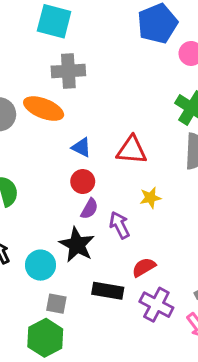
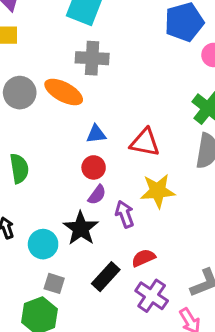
blue triangle: (81, 147) -> (96, 134), turned -40
yellow star: (150, 198) -> (158, 191), size x1.6
black rectangle: (108, 291) -> (106, 277), turned -64

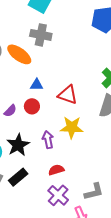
purple semicircle: (97, 195) -> (10, 111), moved
black rectangle: (106, 277) -> (18, 177), moved

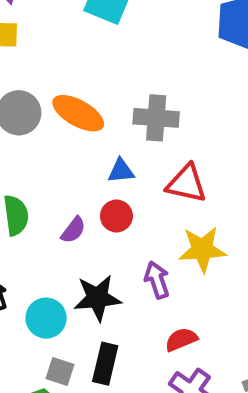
gray cross: (41, 35) -> (156, 118), moved
black star: (18, 145) -> (97, 298), turned 30
black rectangle: (18, 177) -> (105, 364), turned -30

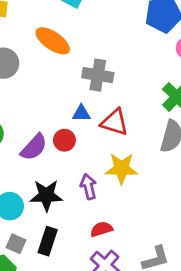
orange ellipse: (78, 113) -> (53, 41), moved
blue triangle: (121, 171) -> (81, 113), moved
purple semicircle: (73, 230) -> (34, 147), size x1.5

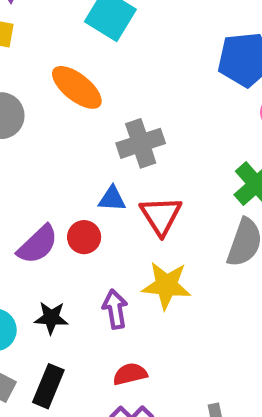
gray cross: (98, 75) -> (141, 143), turned -32
red triangle: (115, 122) -> (161, 216), turned 36
black star: (46, 195) -> (51, 318), size x0.7

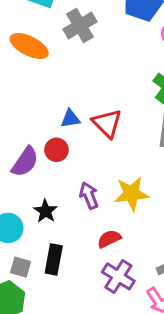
gray cross: (141, 143) -> (80, 26), moved
yellow star: (166, 285) -> (131, 194), moved
black star: (51, 318) -> (45, 211), turned -30

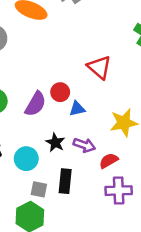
blue triangle: (70, 119) -> (77, 109), moved
purple arrow: (89, 196) -> (84, 145), moved, turned 135
purple cross: (118, 276) -> (119, 191), turned -30

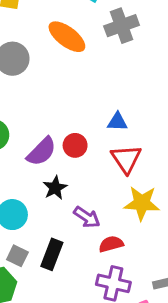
red triangle: (99, 67) -> (126, 159), moved
blue triangle: (77, 109) -> (117, 122), moved
black star: (55, 143) -> (55, 188), moved

